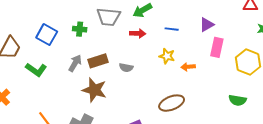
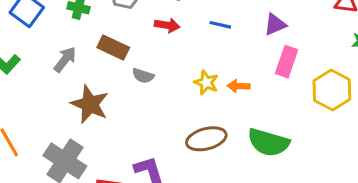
yellow star: (167, 56) -> (206, 83), moved
brown rectangle: (98, 61) -> (113, 47), moved, turned 36
green semicircle: (238, 100) -> (268, 142), moved, size x1.5

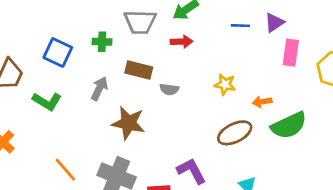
blue line: (220, 25) -> (240, 26), moved
orange arrow: (239, 86) -> (262, 102), moved
green semicircle: (268, 142) -> (289, 125), turned -30

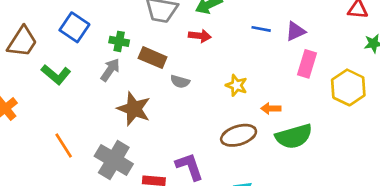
green cross: (102, 42) -> (119, 41), moved

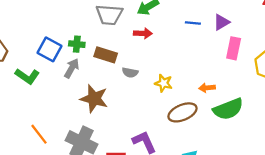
blue square: (74, 27) -> (49, 49), moved
yellow star: (236, 85) -> (163, 83), moved

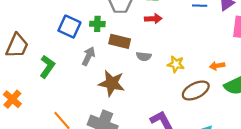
green cross: (77, 44) -> (97, 24), moved
blue square: (49, 49) -> (69, 27), moved
green L-shape: (27, 76) -> (47, 67), turned -85

